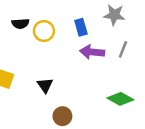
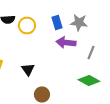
gray star: (114, 15) -> (79, 22), moved
gray line: (123, 49) -> (91, 52), moved

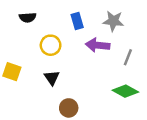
blue rectangle: (57, 22) -> (77, 21), moved
yellow circle: (27, 26) -> (51, 45), moved

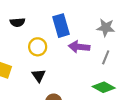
blue rectangle: (77, 21) -> (61, 26), size x1.5
gray star: (113, 21) -> (106, 28), moved

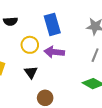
purple arrow: (79, 47) -> (54, 52), moved

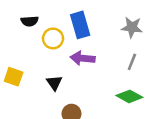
yellow circle: (30, 45) -> (53, 38), moved

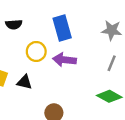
yellow circle: (53, 38) -> (36, 52), moved
black triangle: (54, 83) -> (24, 82), moved, turned -42

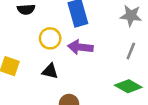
black triangle: (24, 82) -> (50, 71), moved

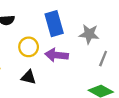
gray star: (131, 16) -> (89, 34), moved

